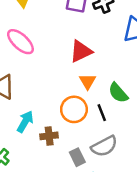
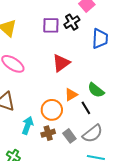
orange triangle: (88, 82) -> (71, 95), moved, turned 40
orange circle: (74, 109) -> (52, 110), moved
gray rectangle: (77, 157) -> (69, 136), moved

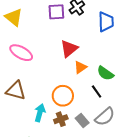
orange triangle: (71, 95) -> (80, 67), moved

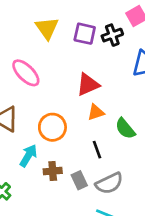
yellow triangle: (14, 17) -> (47, 28), moved
black line: (97, 91) -> (97, 150), moved
orange circle: (63, 96) -> (52, 127), moved

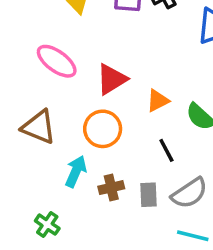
red triangle: (88, 85) -> (112, 79), moved
gray rectangle: (79, 180) -> (149, 195), turned 30

